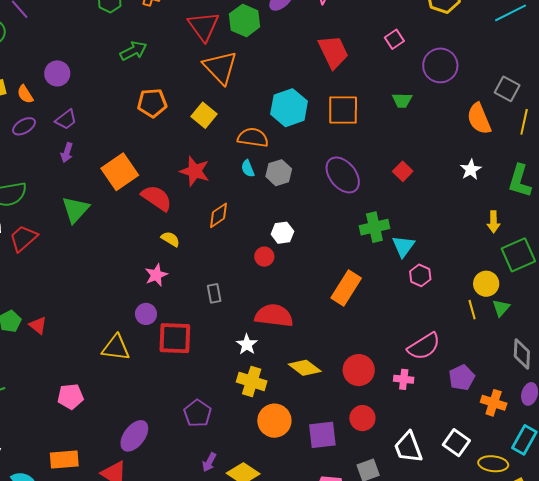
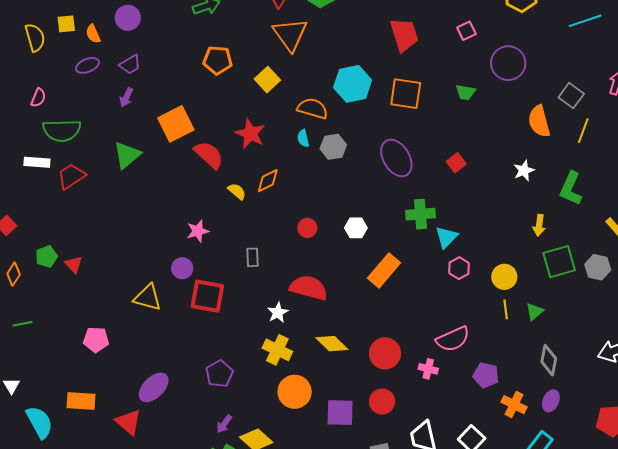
white hexagon: (282, 233) -> (356, 228), moved
yellow semicircle: (170, 239) -> (237, 191), moved
yellow circle: (486, 284) -> (504, 277), moved
purple pentagon: (462, 378) -> (486, 375), turned 30

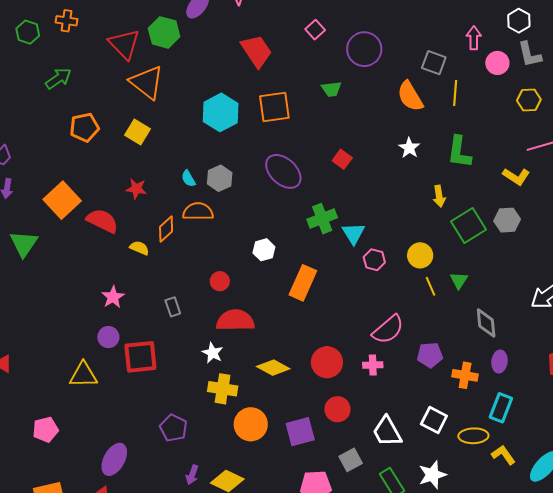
orange semicircle: (313, 108) -> (198, 212), moved
red star: (250, 134) -> (136, 189), size x0.7
red circle: (307, 228) -> (220, 281), moved

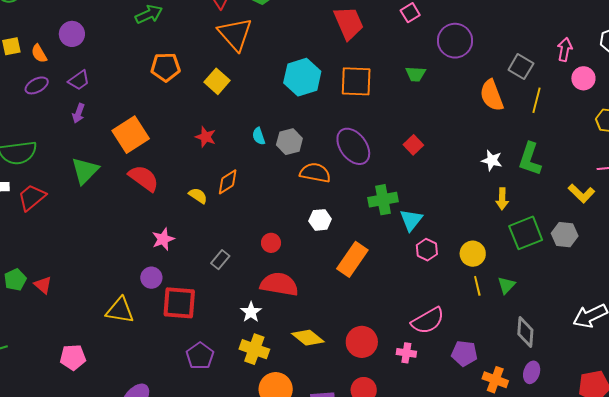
white star: (409, 148) -> (492, 160), moved, turned -30
orange semicircle: (198, 212) -> (315, 173), moved
red semicircle: (102, 221) -> (144, 178), moved
gray rectangle: (173, 307) -> (220, 260), turned 48
purple pentagon: (174, 428) -> (200, 356), moved

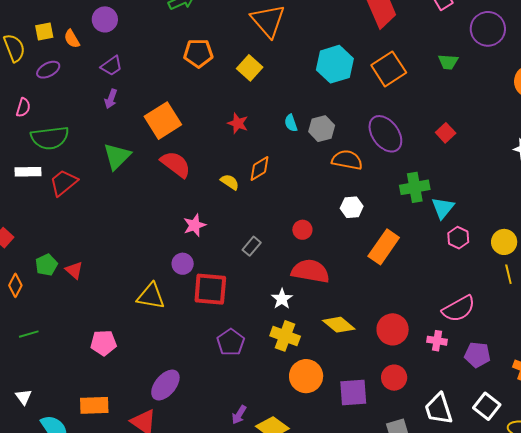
orange square: (356, 81) -> (389, 69), turned -36
purple ellipse: (37, 85) -> (48, 70), moved
purple pentagon: (464, 353) -> (477, 355), moved

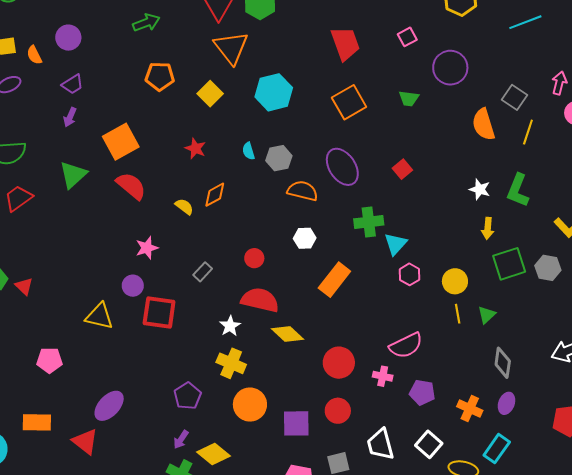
cyan hexagon: (335, 64) -> (274, 92), moved
yellow diamond: (339, 325) -> (288, 334), moved
purple pentagon: (231, 342) -> (188, 396), moved

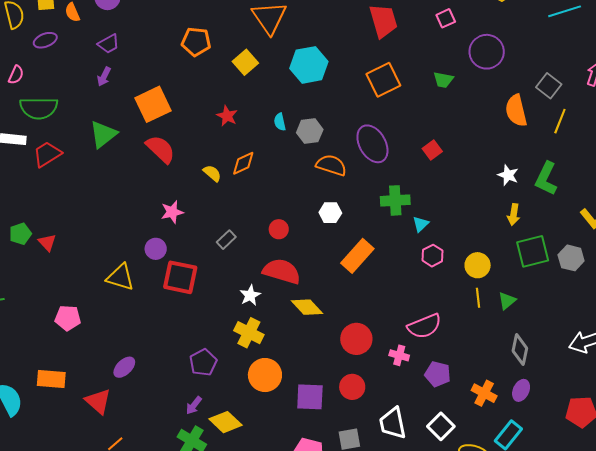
cyan triangle: (396, 244) -> (421, 224), size x0.7
purple ellipse: (109, 406) -> (124, 367), size x0.7

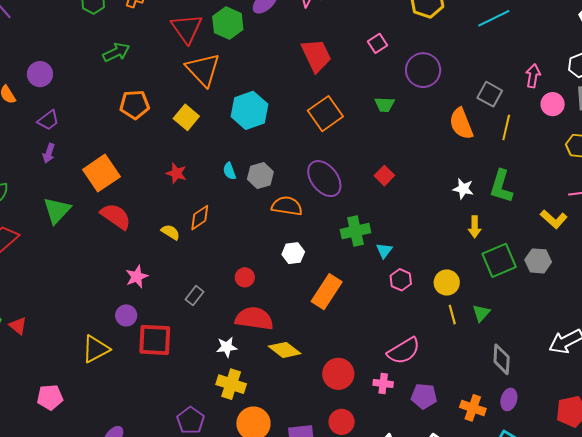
yellow triangle: (120, 277) -> (96, 349), turned -36
white star: (250, 295) -> (227, 347), turned 30

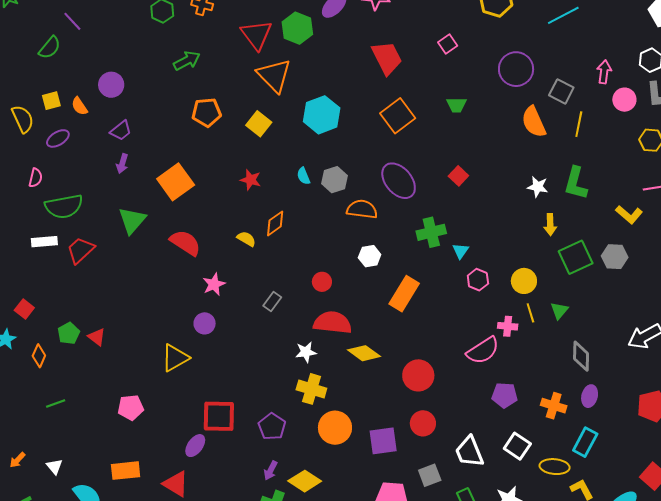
purple circle: (423, 70) -> (516, 69), moved
red semicircle: (116, 216) -> (185, 243), moved
red square: (155, 340) -> (219, 416), moved
pink cross: (383, 384) -> (508, 326), moved

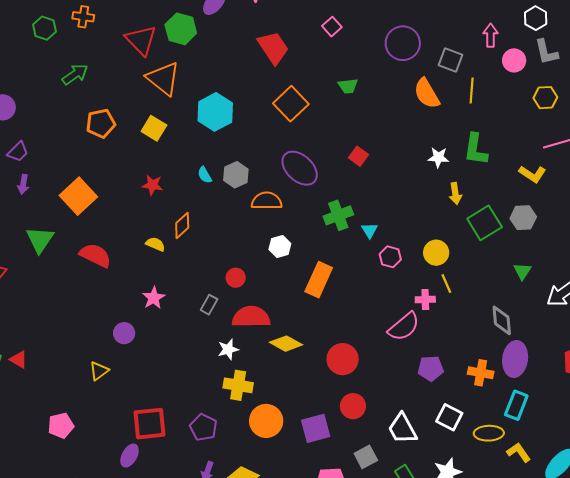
pink star: (214, 284) -> (154, 298), moved
gray rectangle: (272, 301) -> (209, 305), moved
green triangle: (559, 310) -> (522, 271), moved
yellow triangle: (175, 358) -> (99, 371), size x0.7
purple ellipse: (590, 396) -> (515, 359), size x1.6

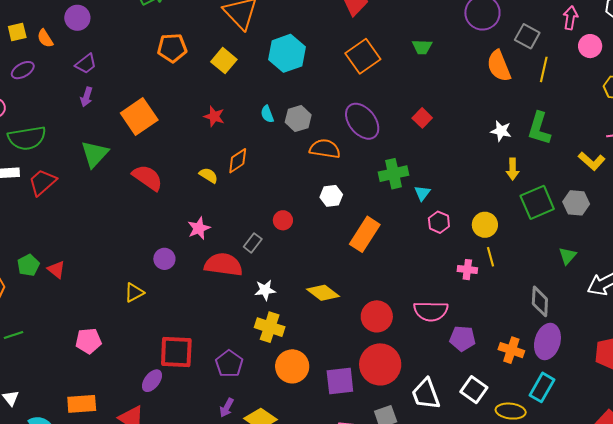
red semicircle: (251, 317) -> (223, 265), moved
pink semicircle: (404, 327) -> (431, 311), moved, turned 32
red circle: (353, 406) -> (380, 364), size x1.6

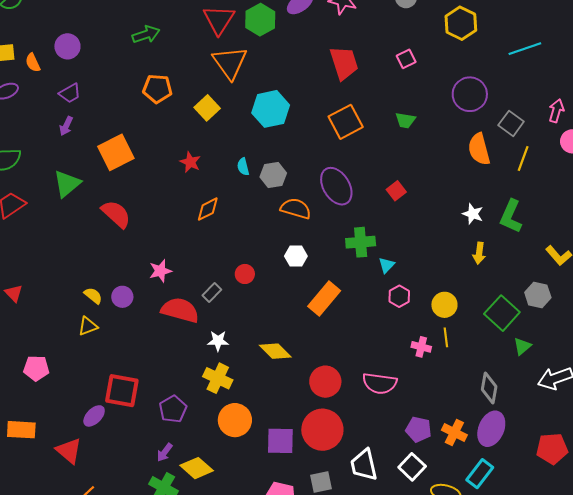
yellow semicircle: (208, 175) -> (93, 296), moved
green square: (537, 202) -> (502, 313), moved, turned -32
purple pentagon: (463, 338) -> (418, 429), moved

